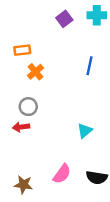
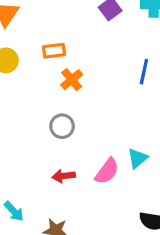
red arrow: (21, 127) -> (64, 176), moved
pink semicircle: (62, 174) -> (107, 171), moved

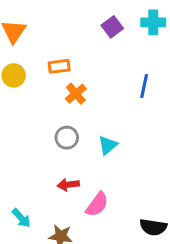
cyan triangle: (138, 158) -> (108, 145), moved
pink semicircle: (107, 171) -> (97, 204), moved

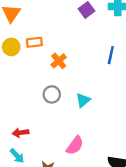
orange rectangle: (59, 66) -> (34, 42), moved
red arrow: (68, 185) -> (20, 133), moved

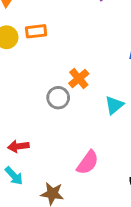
orange cross: (59, 61) -> (79, 79), moved
cyan triangle: (83, 100) -> (114, 105), moved

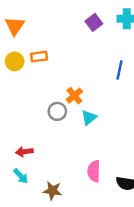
cyan triangle: (114, 105) -> (89, 118), moved
pink semicircle: (88, 163) -> (94, 171), moved, turned 145

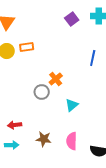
cyan triangle: (89, 118) -> (72, 105), moved
cyan arrow: (21, 176) -> (12, 145), turned -48
brown star: (52, 191) -> (44, 139), moved

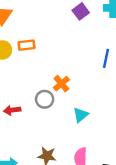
red arrow: (15, 125) -> (12, 110), moved

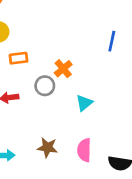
orange rectangle: (27, 45) -> (19, 58), moved

